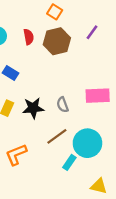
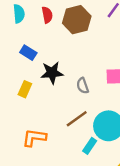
black star: (33, 108) -> (52, 73), moved
orange L-shape: (16, 154) -> (34, 138), turned 30

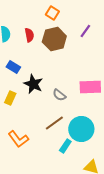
black star: (52, 73) -> (33, 84), turned 30
gray semicircle: (83, 86) -> (59, 95), turned -32
orange L-shape: (34, 138) -> (18, 139), turned -135

